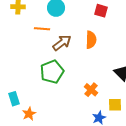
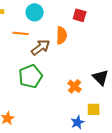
orange semicircle: (91, 40) -> (62, 35), moved
orange cross: (91, 90) -> (75, 86), moved

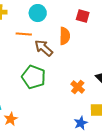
brown arrow: (41, 47) -> (44, 48), turned -102
green pentagon: (31, 76) -> (34, 77), turned -30

